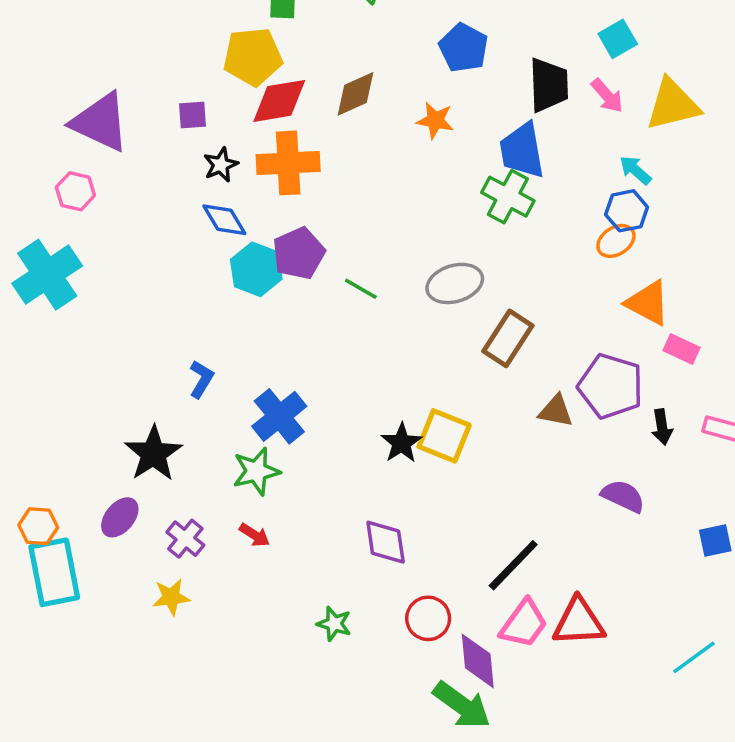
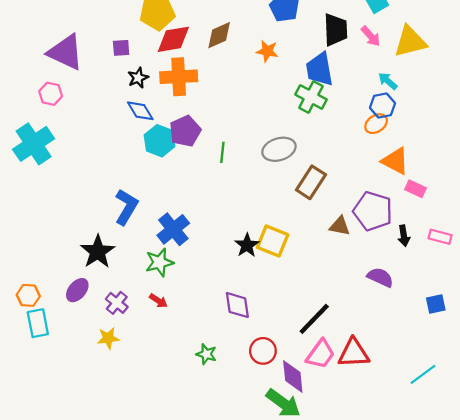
green line: (361, 289) -> (222, 152), turned 66
blue L-shape: (201, 379) -> (126, 207), size x1.6
cyan rectangle: (54, 572) -> (38, 323), size x0.7

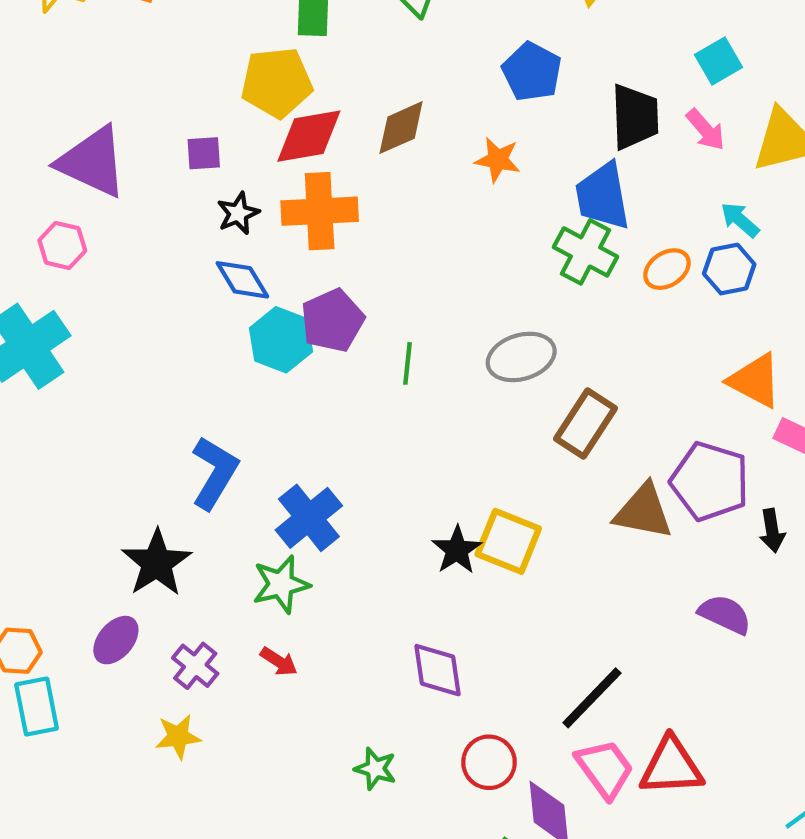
orange ellipse: (376, 124) -> (667, 269), moved
brown triangle: (340, 226) -> (643, 511), size x1.4
pink trapezoid: (321, 354) -> (605, 769), turned -72

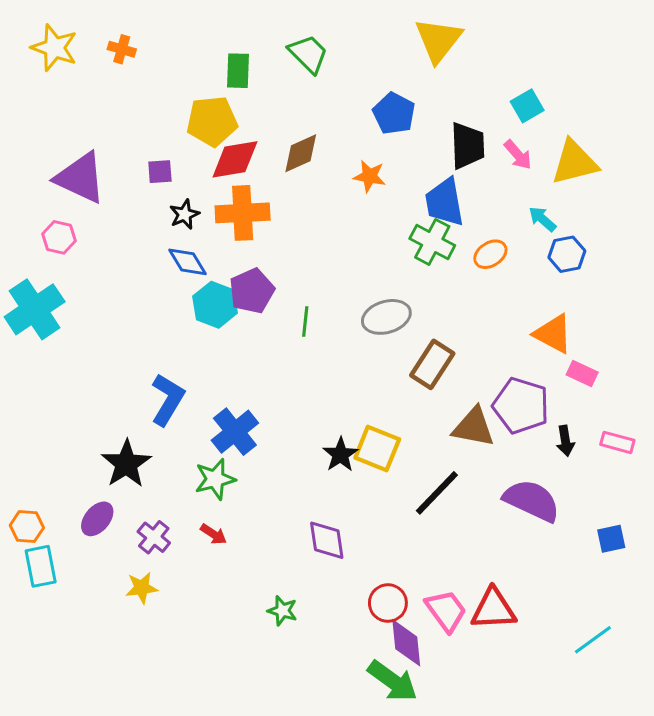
blue hexagon: (729, 269) -> (567, 254), moved
purple semicircle: (725, 614) -> (532, 501), size x1.5
black line: (592, 698) -> (437, 493), moved
red circle: (489, 762) -> (388, 603), moved

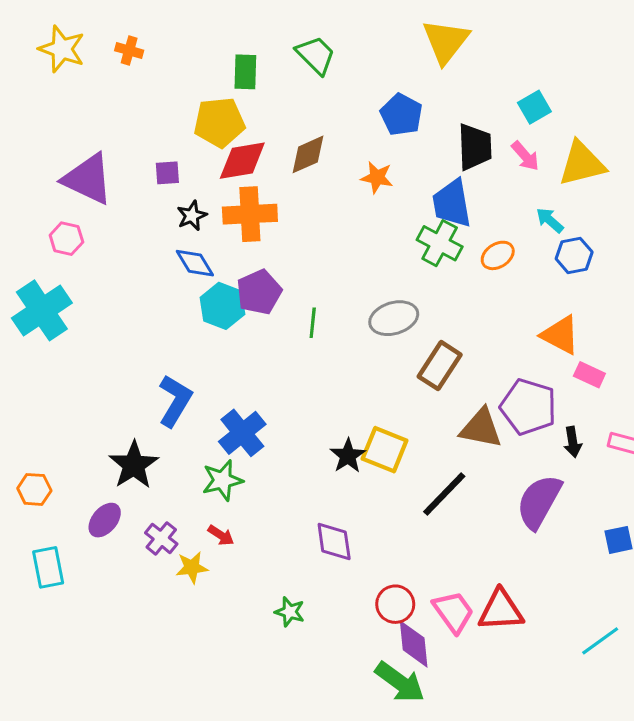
purple semicircle: (532, 501) -> (539, 502), turned -86
orange hexagon: (27, 527) -> (34, 489), moved
yellow star: (142, 588) -> (192, 567), moved

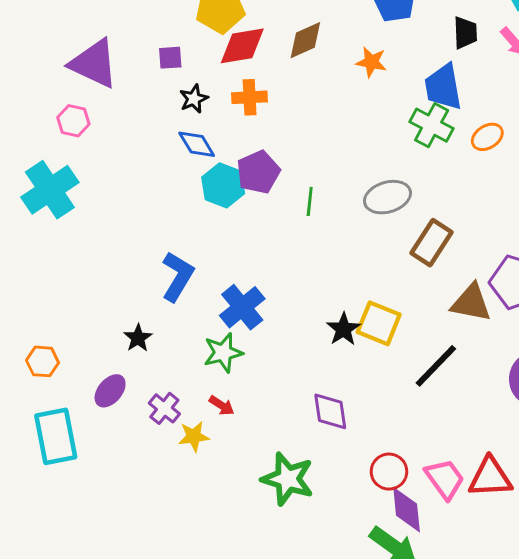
black trapezoid: (475, 147) -> (465, 33), size x0.7
orange cross: (250, 214) -> (250, 97), size x0.7
black star: (134, 465) -> (138, 338), size x0.6
cyan rectangle: (48, 567) -> (56, 436), size x1.4
green star: (290, 612) -> (288, 479), size x1.8

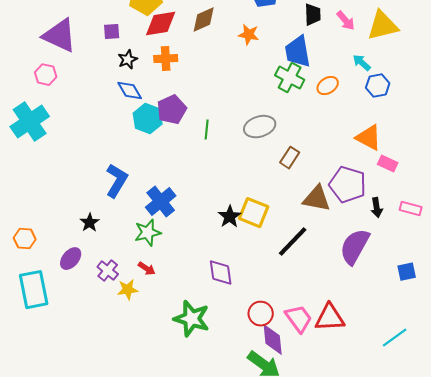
brown rectangle: (432, 243) -> (290, 158), size x0.7

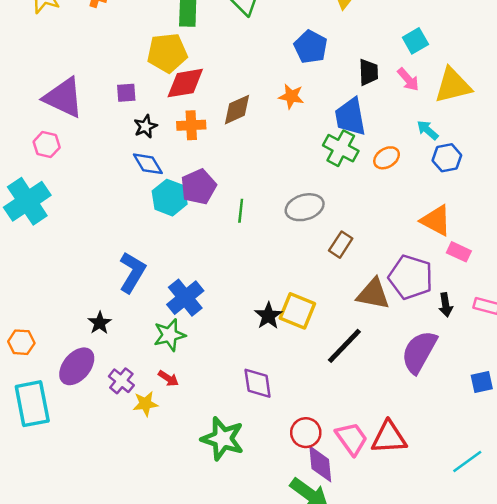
brown diamond: (204, 20) -> (237, 110), moved
purple ellipse: (71, 259) -> (77, 366), size x1.4

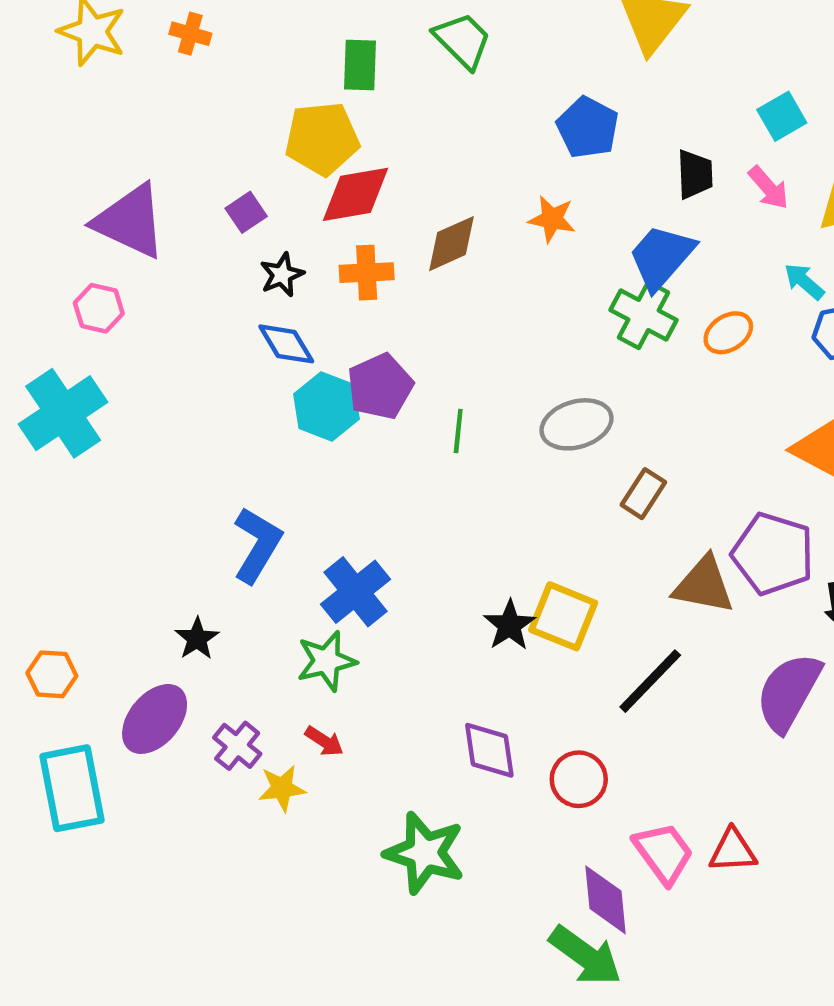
purple square: (126, 93) -> (246, 212), turned -30
blue trapezoid: (350, 117) -> (661, 257), turned 51
red circle: (306, 433) -> (579, 779), moved
red triangle: (389, 437) -> (733, 851), size x0.7

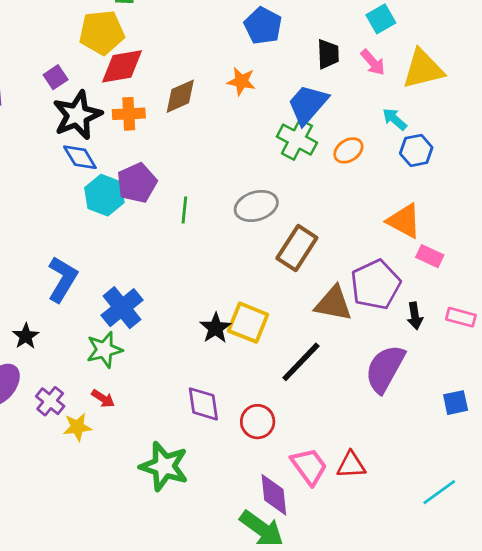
black star: (282, 275) -> (77, 115), size x1.8
brown rectangle: (643, 494) -> (297, 248), size x1.5
purple pentagon: (773, 554) -> (376, 285), turned 30

